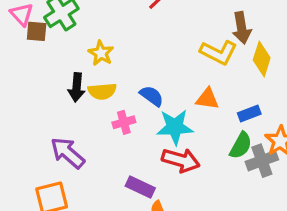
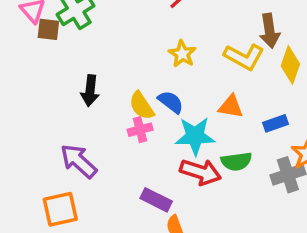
yellow star: (101, 53) -> (182, 54), moved
yellow semicircle: (102, 91) -> (142, 106), moved, turned 60
green semicircle: (241, 146) -> (236, 161), moved, turned 52

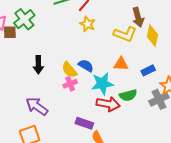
yellow star: (182, 54) -> (87, 24), moved

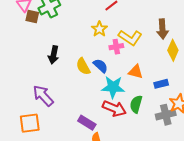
yellow star: (87, 24) -> (99, 29), moved
yellow L-shape: (125, 34) -> (130, 38), moved
pink cross: (70, 84) -> (116, 47), moved
green semicircle: (128, 95) -> (136, 104), turned 108

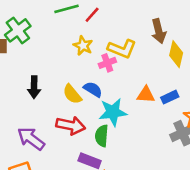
orange triangle: (136, 72) -> (146, 95), moved
green semicircle: (136, 104) -> (102, 136), moved
red arrow: (114, 109) -> (71, 125), moved

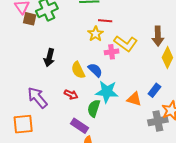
red line: (92, 15) -> (105, 21), moved, turned 40
orange triangle: (146, 95) -> (134, 99), moved
blue rectangle: (170, 97) -> (154, 90), turned -40
red arrow: (71, 125) -> (71, 95), size x0.6

